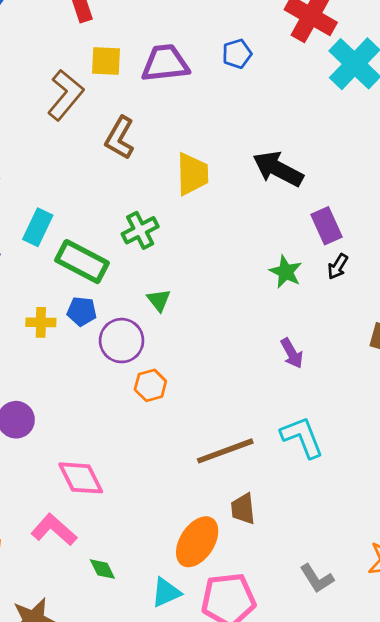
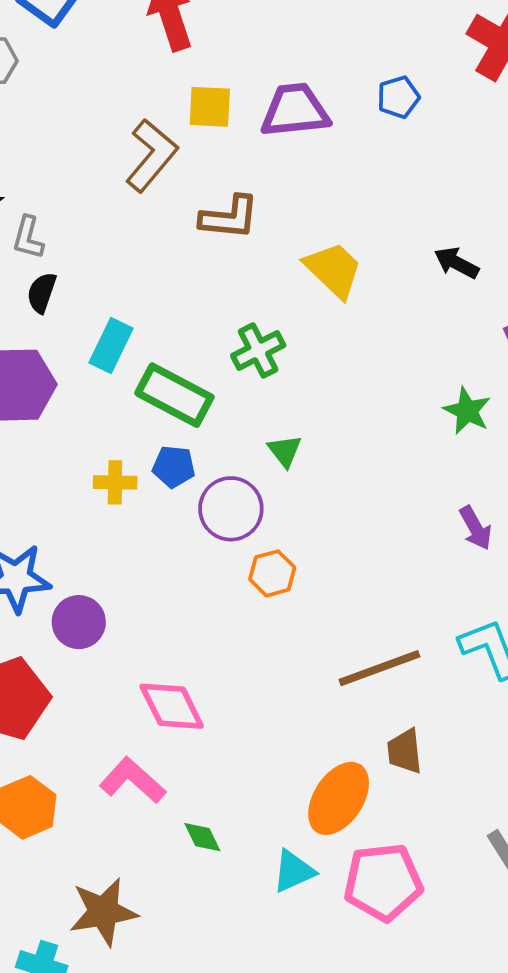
brown L-shape: (120, 138) -> (229, 217), turned -114
black arrow: (278, 169) -> (457, 263), size x0.6
yellow trapezoid: (192, 174) -> (333, 270), turned -45

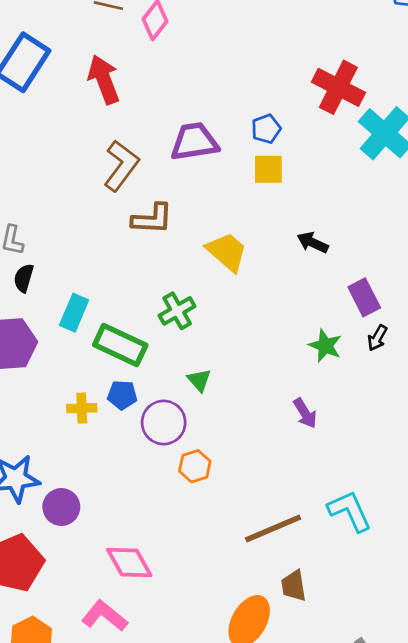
yellow square: (210, 107) -> (268, 169), moved
brown L-shape: (151, 155) -> (121, 166), moved
purple arrow: (476, 528) -> (305, 413), moved

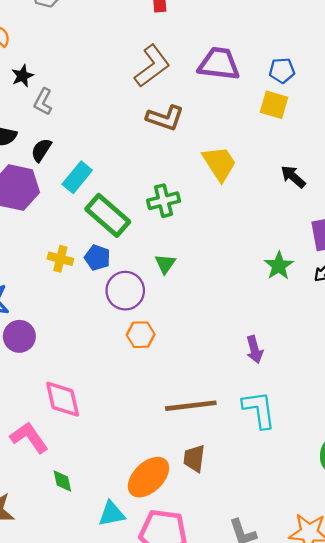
black semicircle: (24, 278) -> (41, 150), moved
purple arrow: (305, 413) -> (255, 350), moved

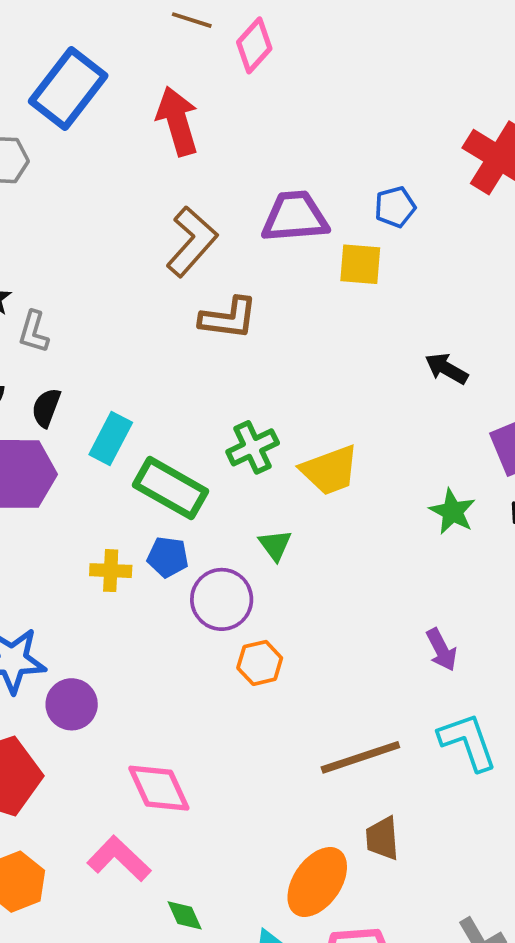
yellow square: (274, 105) -> (360, 264), moved
yellow trapezoid: (219, 164) -> (330, 470), moved, turned 114

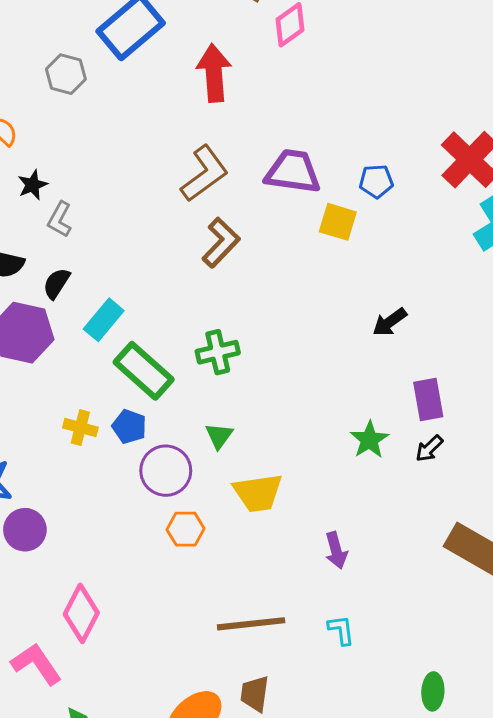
brown L-shape: (228, 318) -> (221, 243), turned -66
black arrow: (446, 369) -> (390, 322), turned -78
yellow trapezoid: (330, 470) -> (258, 493), moved
cyan L-shape: (468, 742) -> (341, 630), size x0.6
pink diamond: (159, 788) -> (81, 613), turned 40

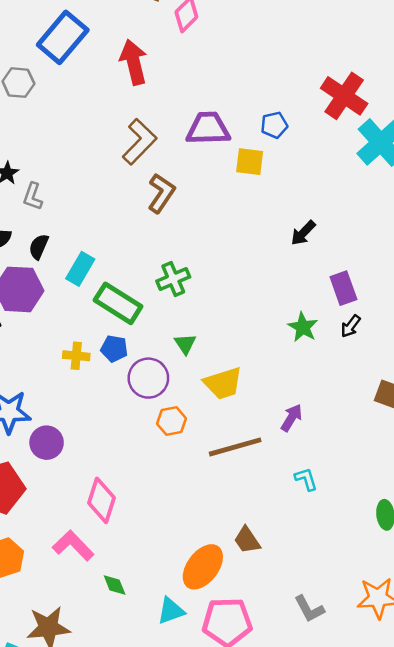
purple arrow: (336, 550) -> (292, 418), turned -124
brown line: (251, 624) -> (235, 447), moved
brown trapezoid: (255, 694) -> (247, 540), turned -32

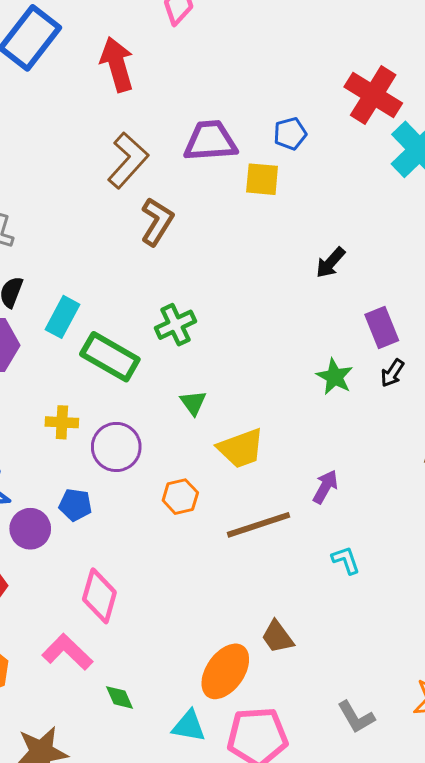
blue pentagon: (114, 349) -> (75, 505), moved
purple circle: (148, 378) -> (116, 447), moved
cyan triangle: (171, 611) -> (189, 726), turned 32

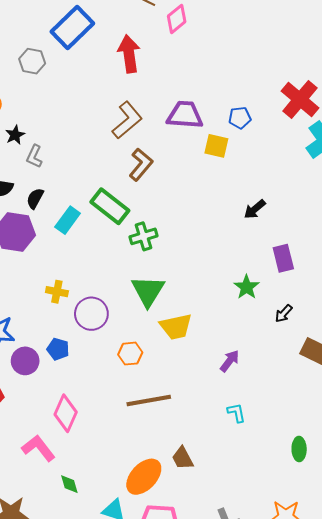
green rectangle: (110, 357) -> (110, 206), moved
black arrow: (392, 373) -> (284, 313), moved
green triangle: (193, 403) -> (148, 291), size x1.8
brown line: (258, 525) -> (149, 400), moved

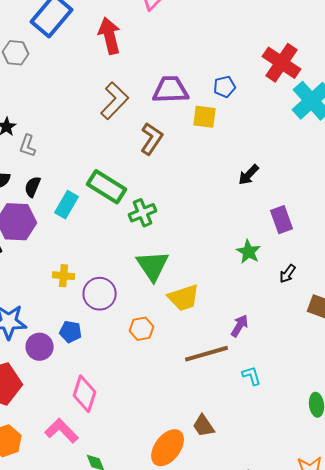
brown L-shape: (141, 165) -> (152, 139), moved
brown line: (149, 400) -> (207, 354), moved

